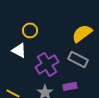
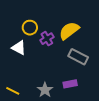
yellow semicircle: (82, 33) -> (69, 31), moved
purple cross: (47, 64) -> (47, 39), moved, size x0.6

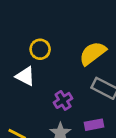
purple cross: (47, 39) -> (63, 100), moved

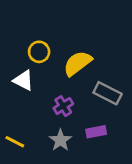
yellow semicircle: (93, 53) -> (78, 63), moved

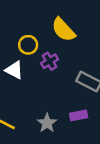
yellow semicircle: (78, 63) -> (63, 30), moved, turned -96
purple cross: (63, 106) -> (50, 61), moved

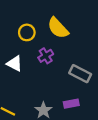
yellow circle: (28, 45) -> (27, 32), moved

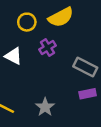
yellow semicircle: (58, 28) -> (61, 17), turned -75
purple rectangle: (71, 104) -> (88, 94), moved

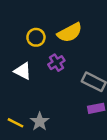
gray star: (45, 107) -> (40, 122), moved

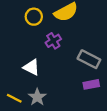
white triangle: (23, 71) -> (31, 67), moved

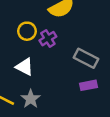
yellow circle: (34, 17) -> (27, 31), moved

